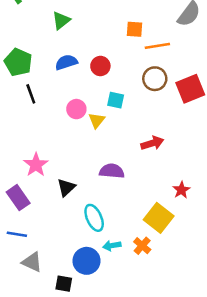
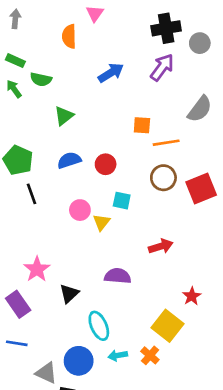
blue circle: (86, 261) -> (79, 361), moved
gray triangle: (32, 262) -> (46, 373), moved

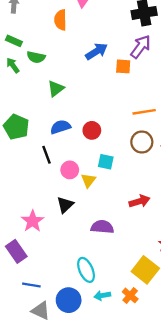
orange square: (142, 125) -> (123, 66), moved
black line: (31, 194) -> (46, 155), moved
black triangle: (69, 293) -> (65, 205), moved
blue line: (17, 343) -> (31, 285), moved

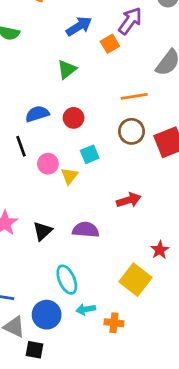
orange square: (123, 66) -> (110, 44), turned -35
green triangle: (56, 89) -> (67, 69), moved
cyan square: (106, 162) -> (90, 154), turned -35
black triangle: (65, 205) -> (43, 231), moved
orange cross: (130, 295) -> (114, 323), moved, turned -35

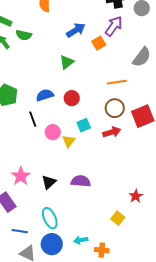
red arrow: (129, 200) -> (112, 132), moved
cyan ellipse: (67, 280) -> (50, 218), moved
yellow square: (136, 280) -> (118, 218), size x0.6

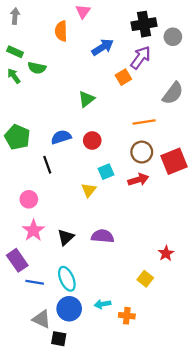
blue arrow: (76, 30) -> (103, 47), moved
pink circle: (53, 132) -> (29, 199), moved
blue line: (20, 231) -> (35, 282), moved

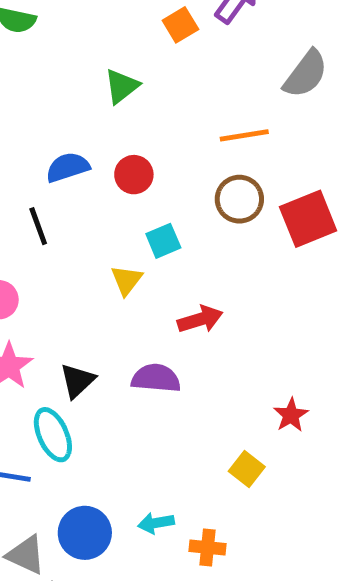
orange square: (123, 77) -> (180, 25), moved
red arrow: (138, 180) -> (200, 319), moved
cyan ellipse: (67, 279) -> (53, 435), moved

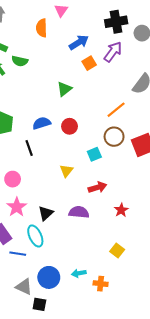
orange line: (244, 135) -> (116, 110), turned -30
cyan square: (163, 241) -> (94, 154), moved
red star: (291, 415) -> (121, 210), moved

